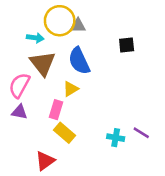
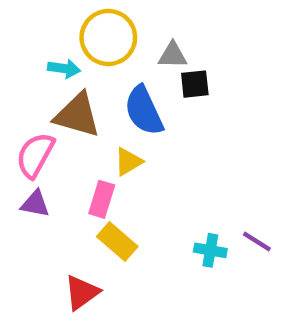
gray triangle: (78, 26) -> (173, 55), moved
black square: (127, 45) -> (195, 84), moved
brown triangle: (43, 63) -> (77, 115), turned -36

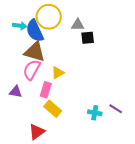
cyan arrow: (64, 69) -> (20, 26), moved
blue semicircle: (144, 111) -> (35, 31), moved
pink semicircle: (35, 155) -> (32, 70), moved

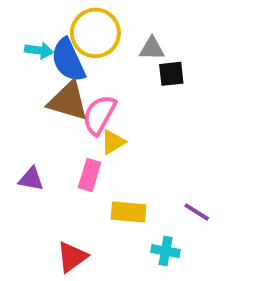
pink semicircle: (32, 70) -> (99, 115), moved
yellow rectangle: (53, 109) -> (129, 212), moved, turned -36
purple line: (116, 109) -> (197, 212), moved
cyan cross: (95, 113) -> (166, 251), moved

